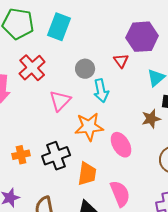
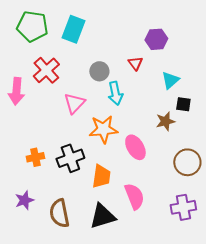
purple hexagon: (142, 37) -> (156, 39), size x0.7

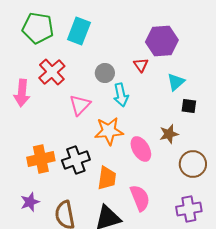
purple hexagon: (156, 39) -> (162, 41), size x1.4
brown star: (165, 121) -> (169, 134), moved
orange cross: (35, 157) -> (41, 159), size x1.5

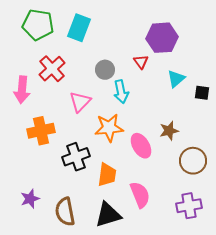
black square: (189, 106) -> (202, 93), moved
orange cross: (41, 159) -> (41, 131), moved

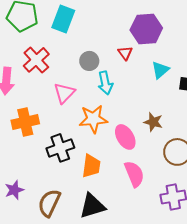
brown star: (169, 131) -> (153, 122), turned 30
pink semicircle: (140, 195) -> (134, 174), moved
brown semicircle: (65, 212) -> (49, 203), turned 36

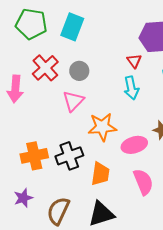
gray circle: (89, 61) -> (79, 71), moved
cyan arrow: (105, 83) -> (131, 88), moved
orange cross: (25, 122) -> (34, 156), moved
pink ellipse: (125, 137) -> (134, 145), turned -75

